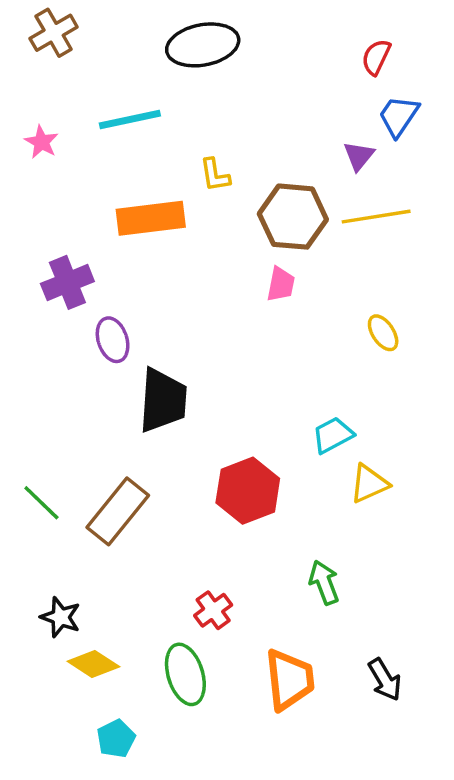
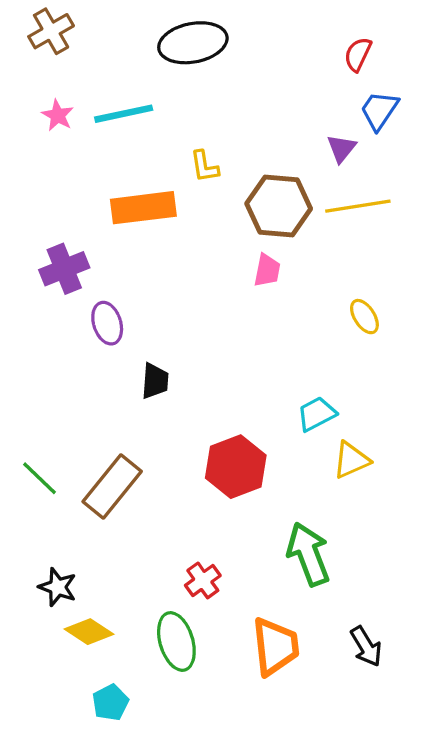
pink star: (41, 142) -> (58, 115), moved
black trapezoid: (163, 400) -> (155, 381), size x0.6
green arrow: (324, 582) -> (308, 554), size x1.5

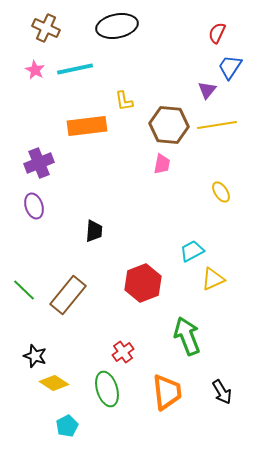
brown cross: (51, 31) -> (46, 28), moved, turned -36
purple ellipse: (107, 323) -> (34, 206), moved

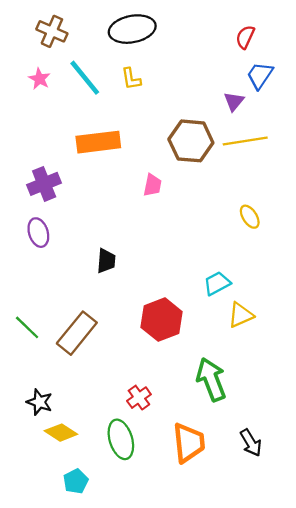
cyan line: (75, 69) -> (85, 78), turned 63
yellow L-shape: (124, 101) -> (131, 79), moved
pink trapezoid: (162, 164) -> (153, 185), moved

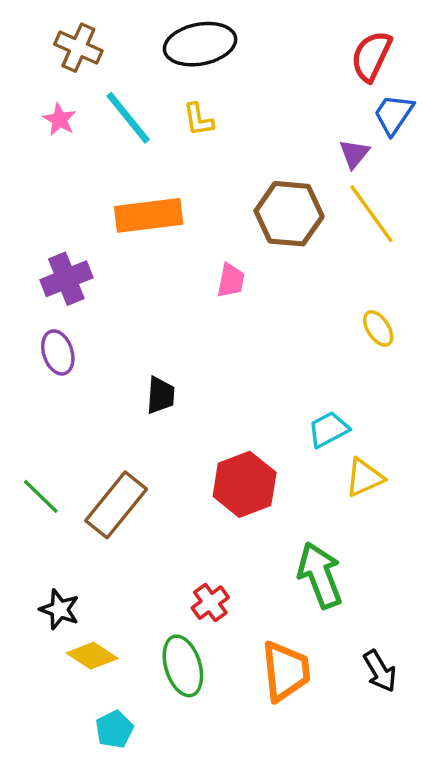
red semicircle: (245, 37) -> (371, 56), size x1.4
yellow line: (245, 141) -> (371, 214), turned 63

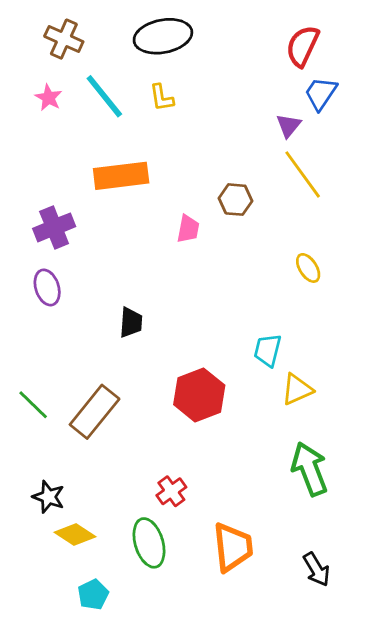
brown hexagon: (289, 214) -> (236, 200), moved, size x0.6
cyan trapezoid: (328, 430) -> (268, 350), turned -48
green arrow: (320, 575) -> (310, 469), moved
black arrow: (380, 671) -> (316, 569), moved

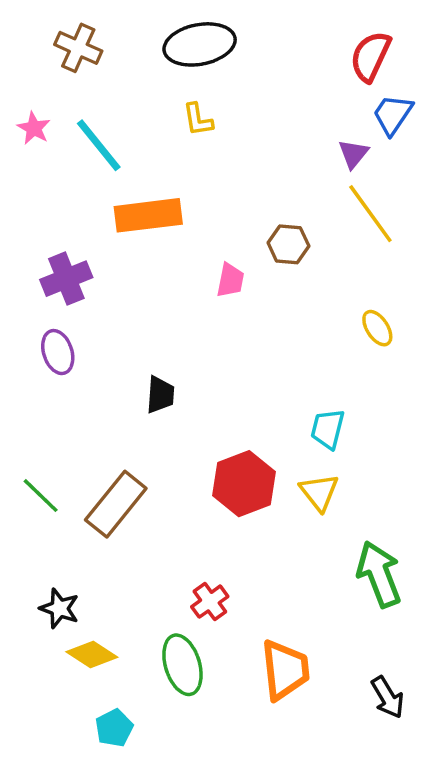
cyan line: (104, 96) -> (99, 145), moved
pink star: (49, 98) -> (34, 128), moved
yellow triangle: (297, 389) -> (319, 492), moved, turned -44

